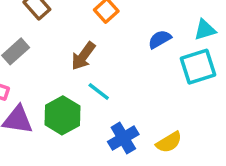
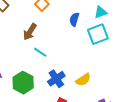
blue semicircle: (160, 39) -> (74, 19), turned -40
green hexagon: (62, 115) -> (23, 83), moved

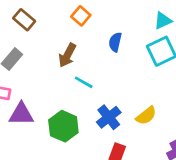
blue semicircle: (74, 19) -> (115, 42), moved

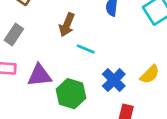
purple triangle: (21, 114) -> (39, 75), moved

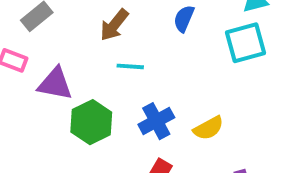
cyan line: (86, 49) -> (130, 66), turned -36

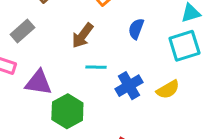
blue cross: (156, 121) -> (129, 86), moved
yellow semicircle: (208, 128) -> (168, 89), moved

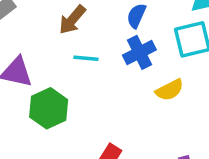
blue cross: (129, 86) -> (139, 52), moved

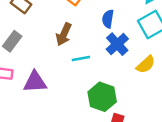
green hexagon: (49, 108) -> (102, 97), moved

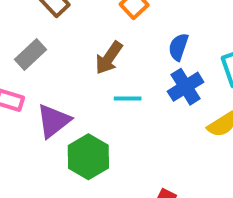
purple triangle: (35, 82) -> (53, 121), turned -45
green hexagon: (102, 97) -> (88, 157), moved

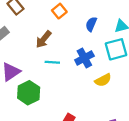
blue semicircle: (178, 47) -> (91, 24), moved

